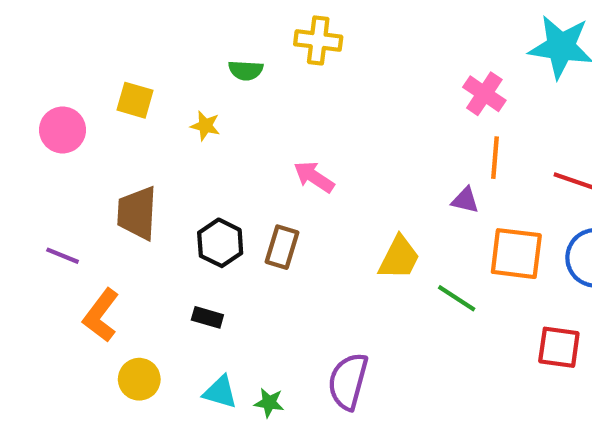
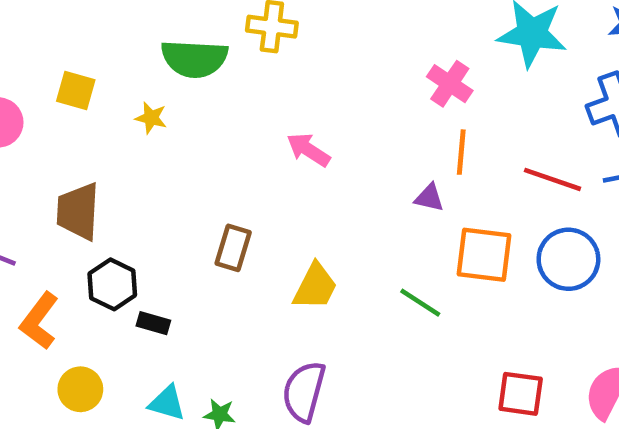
green semicircle: (246, 70) -> (194, 59), size x1.8
pink arrow: (314, 177) -> (308, 150), moved
black hexagon: (220, 243) -> (112, 284), moved
yellow trapezoid: (399, 258) -> (315, 287), moved
red square: (559, 347) -> (521, 394), moved

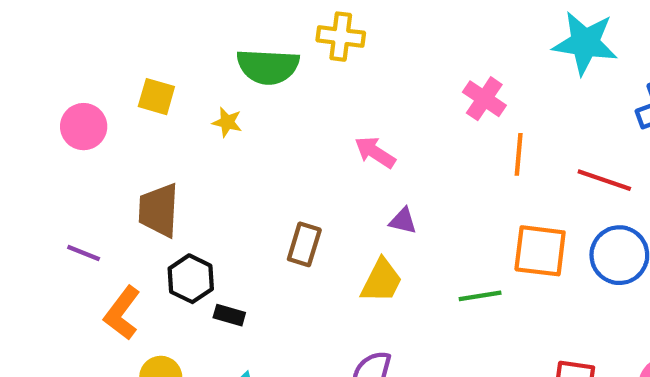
pink cross: (450, 84) -> (484, 99), moved
purple triangle: (429, 198) -> (403, 221), moved
green line: (420, 303) -> (480, 296), turned -42

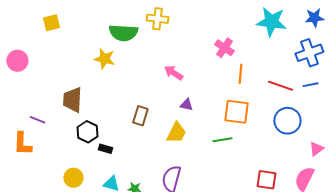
yellow square: (156, 97) -> (51, 23), moved, turned -30
yellow star: (227, 122) -> (104, 59), size x1.5
pink circle: (84, 127) -> (17, 61), moved
orange square: (540, 251) -> (236, 112), moved
orange L-shape: (122, 313) -> (22, 144), moved, turned -35

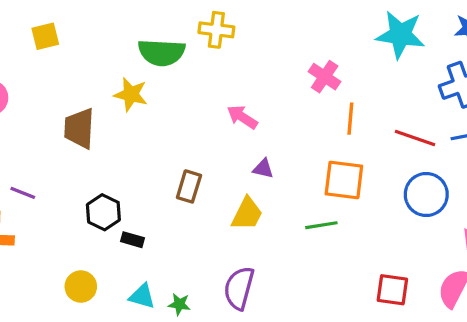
brown trapezoid: (72, 100) -> (79, 128), moved

